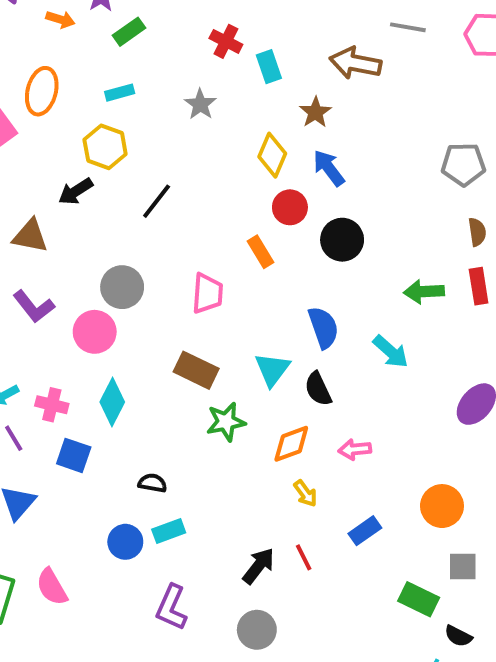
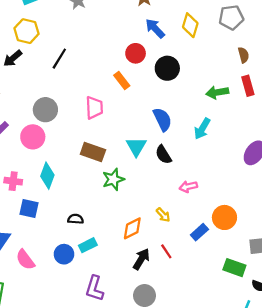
yellow diamond: (272, 155) -> (190, 25), moved
cyan arrow: (391, 352) -> (202, 129), turned 85
orange diamond: (291, 444) -> (132, 228), moved
orange circle: (442, 506) -> (224, 217), moved
pink semicircle: (52, 587) -> (25, 260), moved

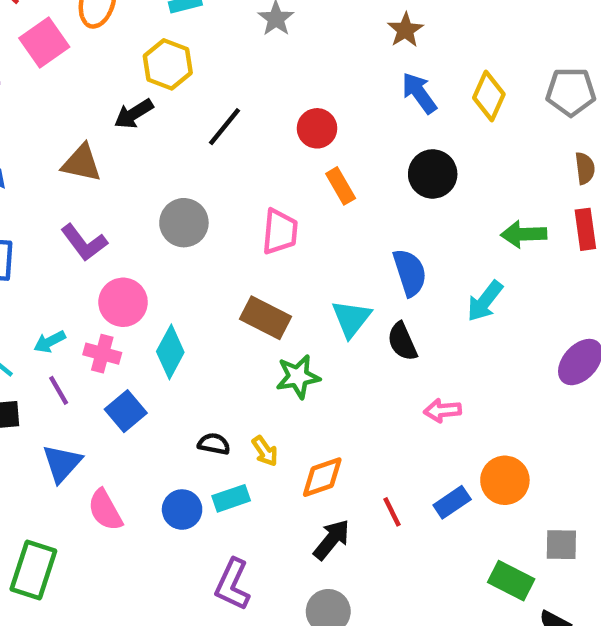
red circle: (136, 53) -> (317, 128), moved
pink circle: (33, 137) -> (123, 302), moved
blue square: (29, 209) -> (126, 411), turned 30
yellow arrow: (163, 215) -> (265, 451), moved
red line: (166, 251) -> (392, 512), moved

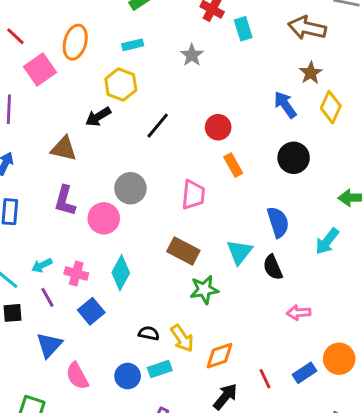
brown star: (405, 30) -> (311, 73), moved
purple L-shape: (84, 243) -> (65, 201), turned 52
pink circle: (123, 302) -> (104, 218), moved
yellow arrow: (265, 451) -> (182, 338), size x1.4

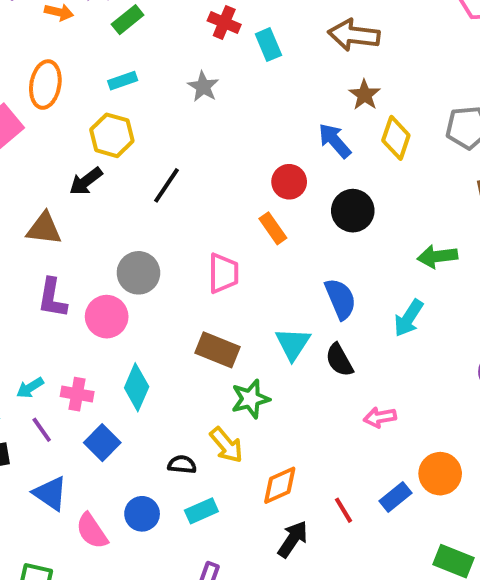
red circle: (218, 127) -> (289, 182), moved
yellow arrow: (182, 338) -> (226, 445), moved
blue triangle: (49, 345) -> (50, 493), turned -32
blue circle: (128, 376) -> (142, 514), moved

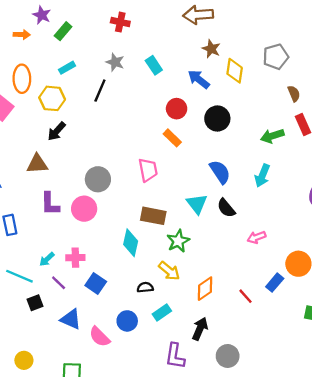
cyan rectangle: (268, 45) -> (154, 65), moved
yellow hexagon: (112, 135) -> (52, 98), moved
black line: (167, 185) -> (100, 91), moved
cyan diamond: (137, 387) -> (131, 243), moved
black arrow: (293, 539) -> (200, 329), moved

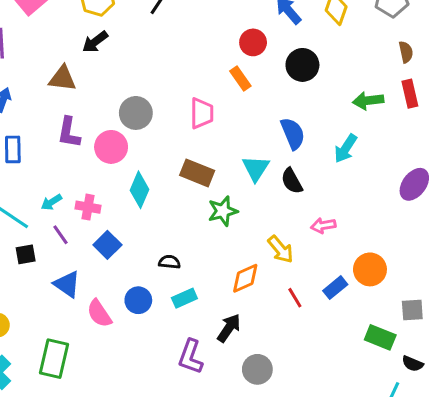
cyan diamond: (131, 243) -> (139, 190), moved
yellow arrow: (169, 271) -> (281, 249), moved

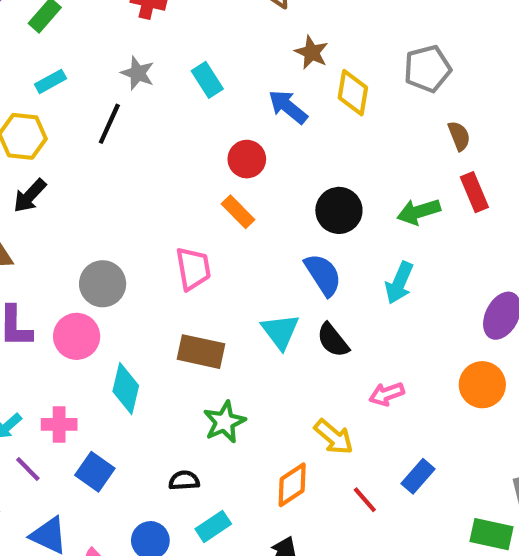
black circle: (302, 65) -> (339, 210), moved
green star: (223, 211) -> (224, 422), moved
orange circle: (370, 269) -> (482, 385), moved

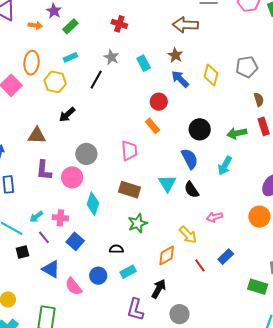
brown star: (312, 52) -> (175, 55), moved
black arrow: (30, 196) -> (67, 115), moved

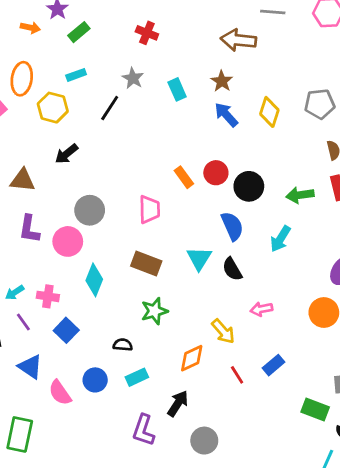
red circle: (159, 102) -> (216, 173), moved

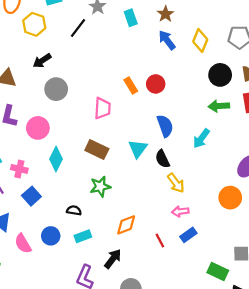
black circle: (249, 186) -> (220, 75), moved
gray circle: (90, 210) -> (56, 89), moved
pink arrow: (261, 309) -> (180, 211), moved
yellow arrow: (223, 331) -> (176, 183), moved

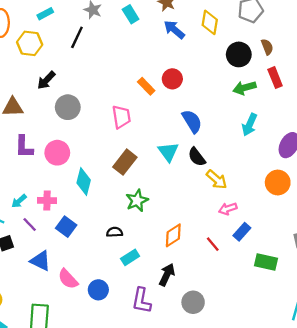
cyan arrow: (201, 138) -> (250, 125), moved
brown rectangle: (97, 150) -> (125, 162), turned -65
blue circle: (51, 236) -> (98, 290), moved
green rectangle: (218, 272) -> (266, 262), moved

